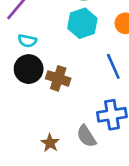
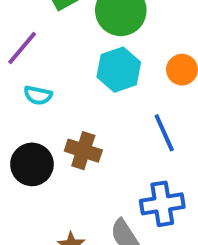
black circle: (29, 69) -> (32, 164), moved

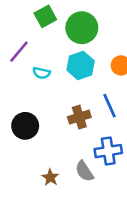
cyan semicircle: (38, 95) -> (42, 73), moved
brown cross: (83, 151) -> (79, 117), moved, turned -35

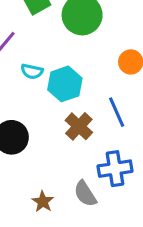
cyan hexagon: (81, 65) -> (65, 84), moved
brown cross: (79, 117) -> (79, 126), turned -30

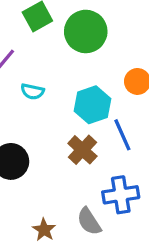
cyan hexagon: (65, 84) -> (92, 105), moved

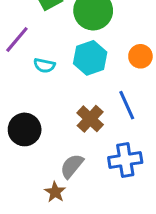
cyan hexagon: (92, 105) -> (90, 58), moved
gray semicircle: (89, 221) -> (72, 166), moved, turned 72

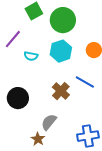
blue line: (127, 105) -> (85, 82), turned -36
blue cross: (125, 160) -> (88, 136), moved

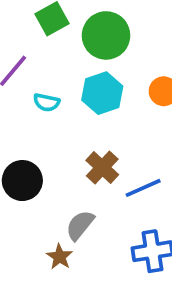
blue line: (85, 82) -> (143, 188), moved, turned -54

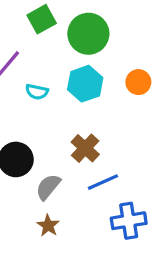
blue line: (143, 188) -> (103, 182), moved
gray semicircle: (80, 225) -> (48, 187), moved

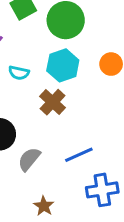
brown cross: (85, 148) -> (53, 102), moved
brown star: (48, 226) -> (44, 206), moved

